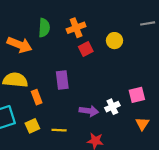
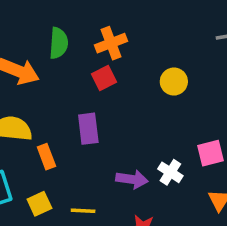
yellow circle: (114, 41) -> (174, 82), moved
red square: (86, 49) -> (104, 78), moved
white cross: (112, 107) -> (170, 172), turned -32

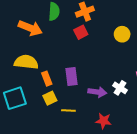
purple rectangle: (88, 129) -> (72, 77), moved
yellow square: (39, 204) -> (50, 98), moved

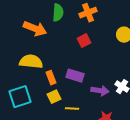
red square: (81, 32) -> (84, 41), moved
purple rectangle: (72, 77) -> (75, 76), turned -66

